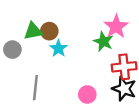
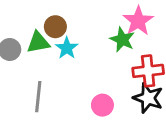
green triangle: (33, 31) -> (38, 42), moved

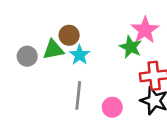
gray line: (38, 97) -> (78, 95), moved

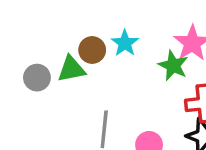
cyan star: (80, 55) -> (125, 43), moved

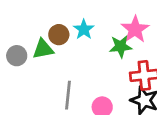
green star: (173, 66) -> (121, 46), turned -30

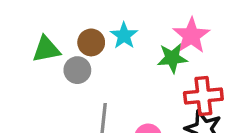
green triangle: (43, 49) -> (46, 49), moved
gray circle: (17, 56) -> (77, 70), moved

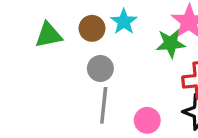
gray circle: (77, 70) -> (100, 68), moved

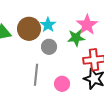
brown circle: (92, 28) -> (29, 29), size x1.5
gray circle: (100, 68) -> (49, 47), moved

